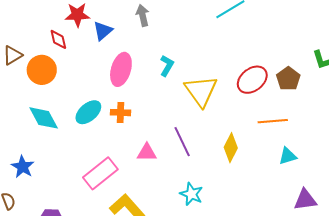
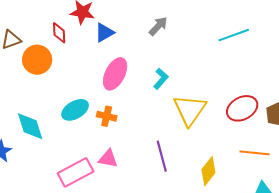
gray arrow: (143, 15) -> (158, 26), moved, turned 45
cyan diamond: (44, 118) -> (30, 126), moved
pink triangle: (147, 153) -> (108, 159), moved

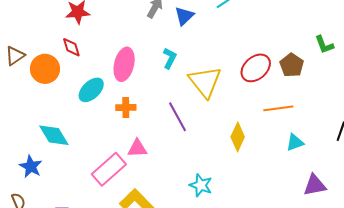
red diamond: (59, 33) -> (71, 47), moved
blue triangle: (104, 33) -> (184, 16), moved
cyan ellipse: (75, 110) -> (91, 90), moved
purple line: (162, 156) -> (177, 117), moved

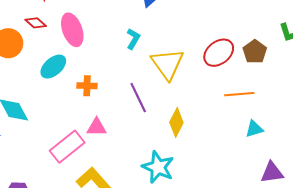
red diamond: (71, 47) -> (36, 23), turned -35
pink ellipse: (124, 64) -> (72, 30), moved, turned -36
yellow diamond: (238, 137) -> (176, 122), moved
cyan star: (201, 185) -> (158, 167), size x1.4

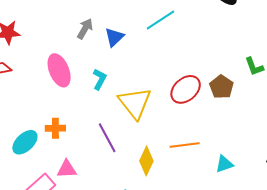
pink ellipse: (72, 30) -> (59, 70), moved
cyan ellipse: (53, 67) -> (25, 142), moved
orange line: (239, 94) -> (185, 145), moved

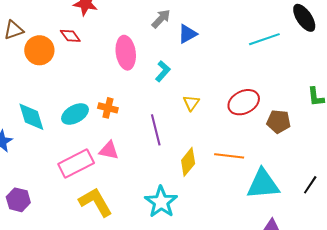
cyan line: (161, 20) -> (264, 39), moved
brown pentagon: (222, 87) -> (279, 122), moved, turned 30
yellow triangle: (135, 103) -> (191, 103), size x0.5
cyan triangle: (224, 164) -> (263, 184), size x1.8

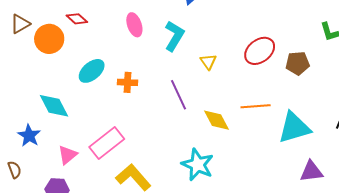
pink ellipse: (126, 53) -> (134, 25), size x0.7
cyan L-shape: (163, 71) -> (174, 36), size x1.4
cyan ellipse: (75, 114) -> (92, 71), moved
pink triangle: (109, 150) -> (68, 155), moved, turned -40
yellow diamond: (188, 162) -> (216, 120), turned -56

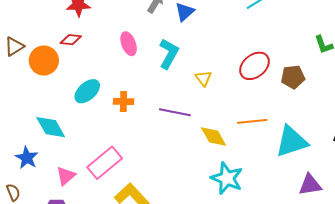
red diamond: (77, 19) -> (71, 40), turned -35
purple line: (179, 95) -> (175, 112), turned -52
cyan star: (198, 165) -> (227, 178), moved

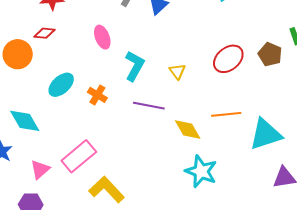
cyan L-shape: (169, 54) -> (135, 66), moved
brown pentagon: (293, 77) -> (270, 54), moved, turned 30
orange cross: (123, 102) -> (97, 95), turned 30

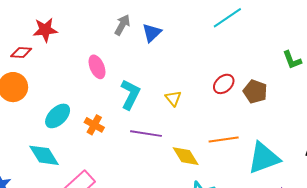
red diamond: (45, 33) -> (21, 53), moved
brown pentagon: (270, 54) -> (255, 92), moved
red ellipse: (228, 59) -> (224, 84), size x0.7
cyan diamond: (25, 121) -> (44, 155), moved

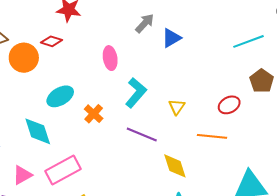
red diamond: (21, 53) -> (51, 41), moved
brown pentagon: (255, 92) -> (262, 81), moved
orange line: (224, 140) -> (212, 136), moved

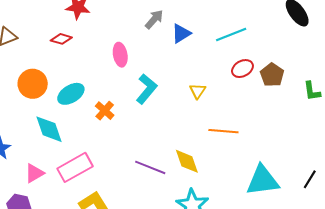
cyan line: (248, 41) -> (231, 35), moved
orange circle: (24, 58) -> (33, 84), moved
red ellipse: (229, 105) -> (242, 69), moved
yellow triangle: (177, 107) -> (198, 91), moved
purple line: (142, 135) -> (150, 167), moved

